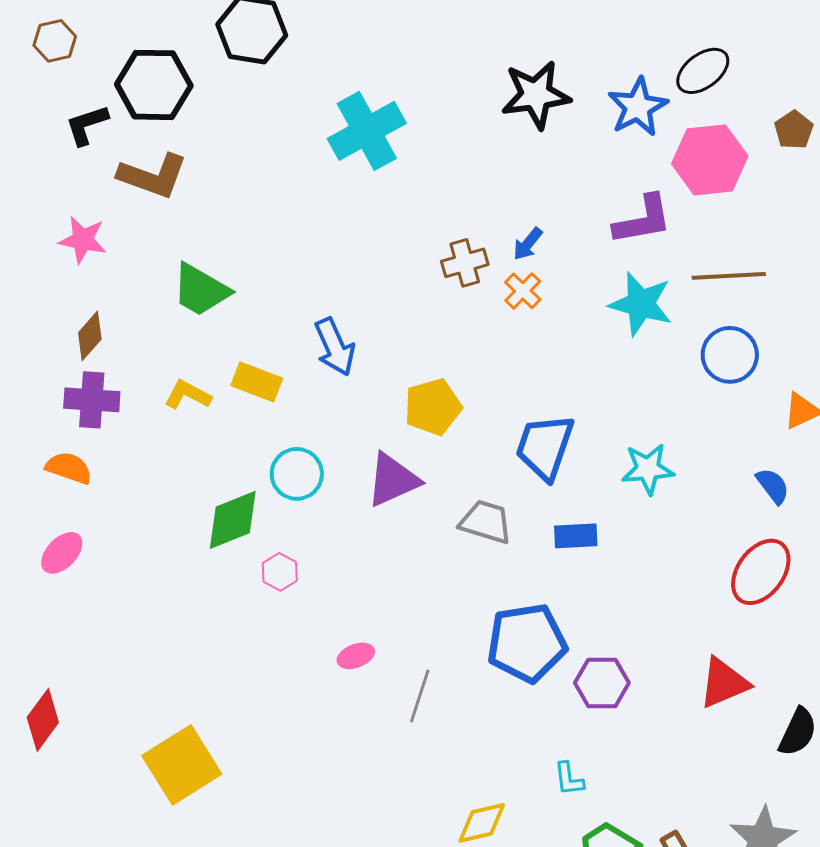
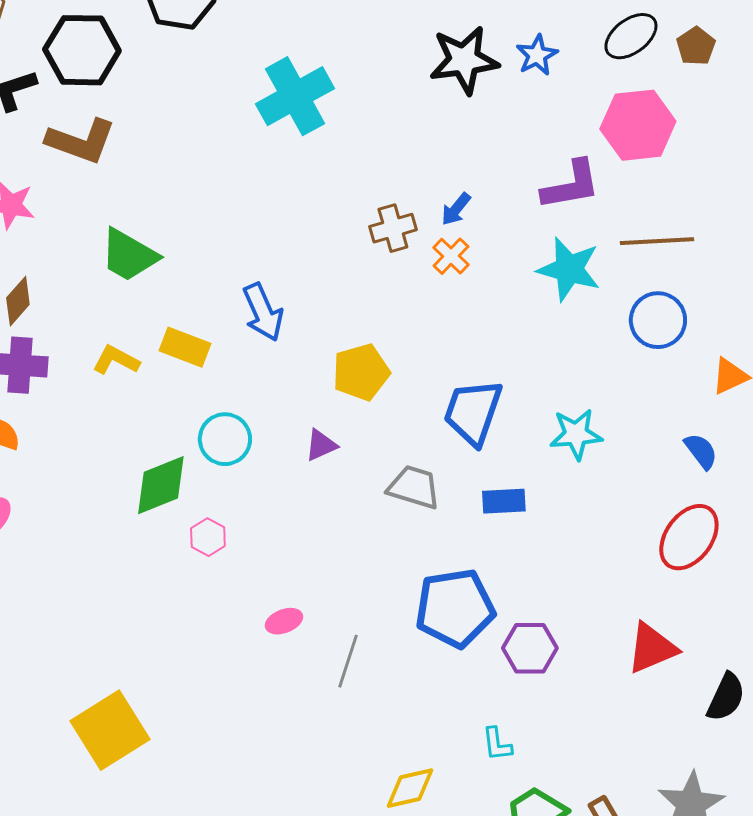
blue star: (638, 107) -> (537, 55), moved, size x0.7
brown pentagon: (794, 130) -> (696, 46), moved
purple triangle: (393, 480) -> (321, 445), size x0.6

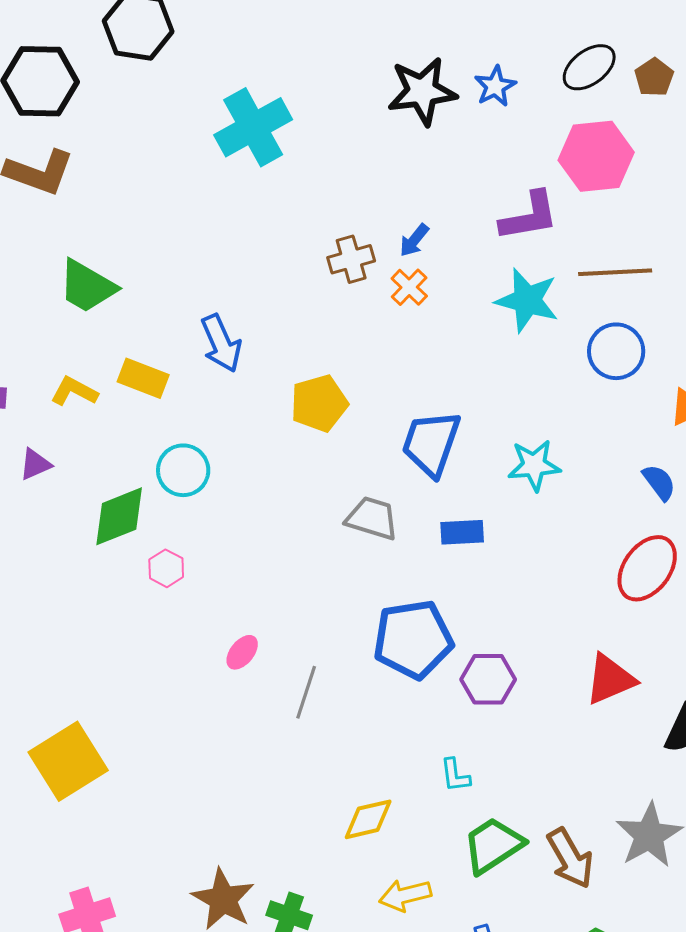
purple triangle: (321, 445) -> (35, 464), moved
pink ellipse: (284, 621) -> (242, 652), turned -30

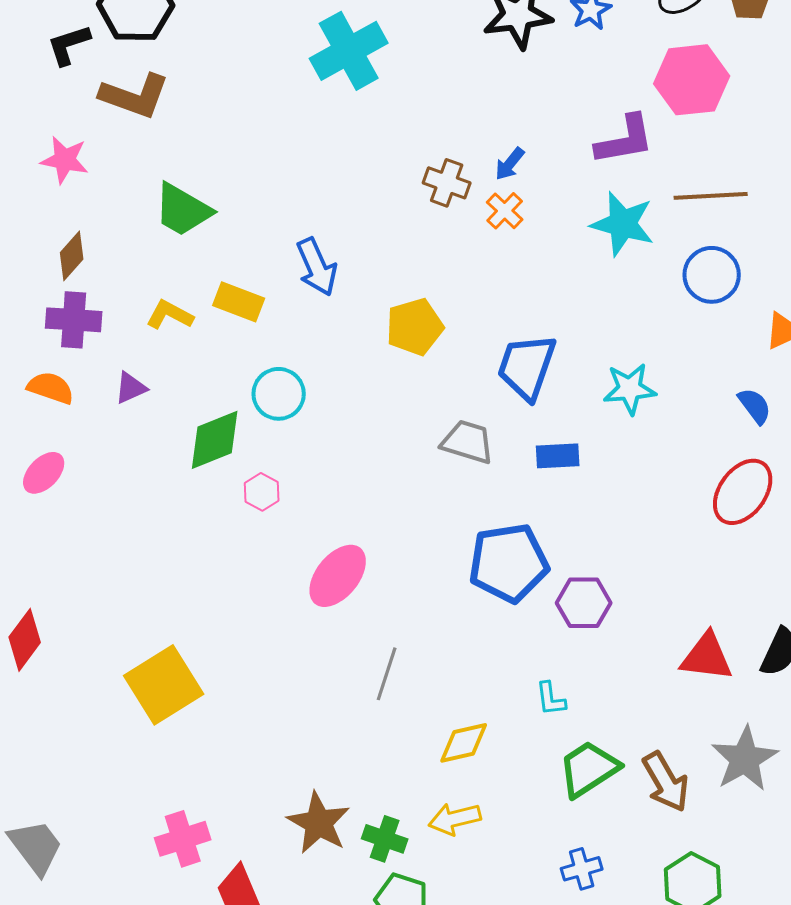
brown cross: (351, 259) -> (447, 183), turned 36
pink ellipse: (242, 652) -> (338, 576), size x1.8
red triangle: (610, 679) -> (707, 657), moved, turned 30
gray line: (306, 692) -> (387, 674), moved
yellow arrow: (405, 895) -> (455, 819), moved

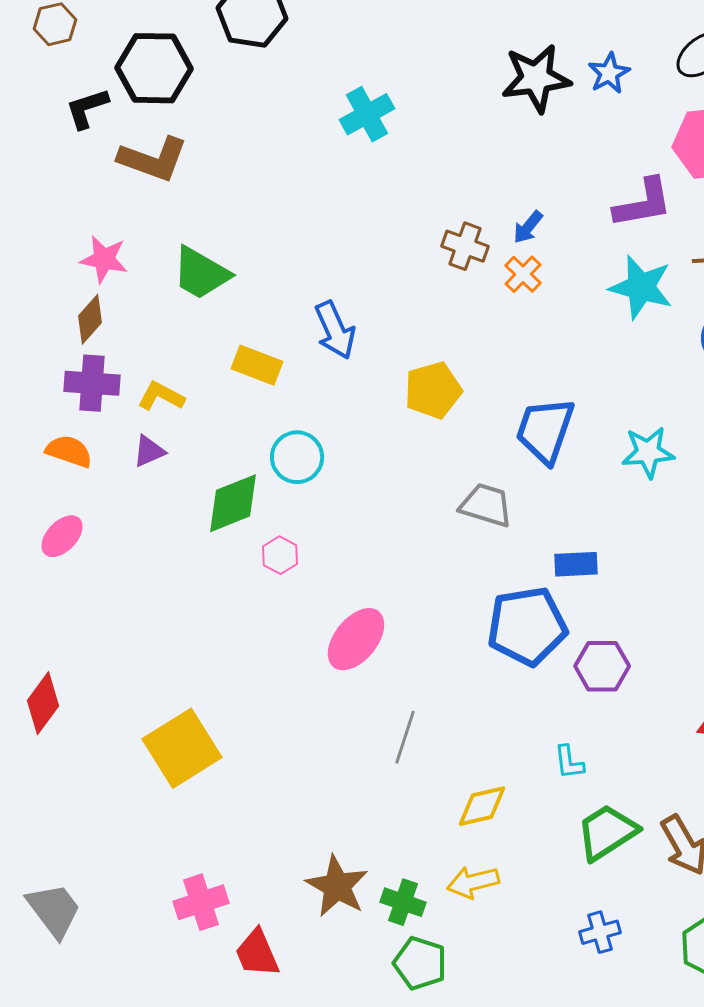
cyan cross: (349, 51) -> (367, 114), size x0.7
pink star: (65, 160) -> (104, 259), moved
yellow L-shape: (170, 315) -> (161, 396), moved
blue rectangle: (558, 456) -> (576, 564), moved

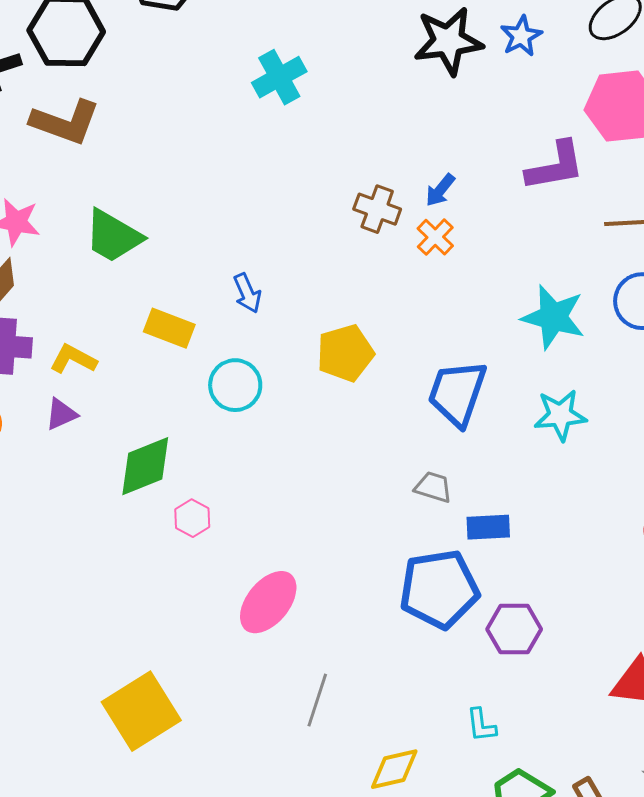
cyan star: (641, 287) -> (553, 317), moved
blue arrow: (335, 330) -> (247, 293), size x0.7
cyan circle: (297, 457) -> (235, 385), moved
gray trapezoid: (486, 505) -> (433, 487), moved, size x0.7
yellow square: (182, 748) -> (141, 711), moved

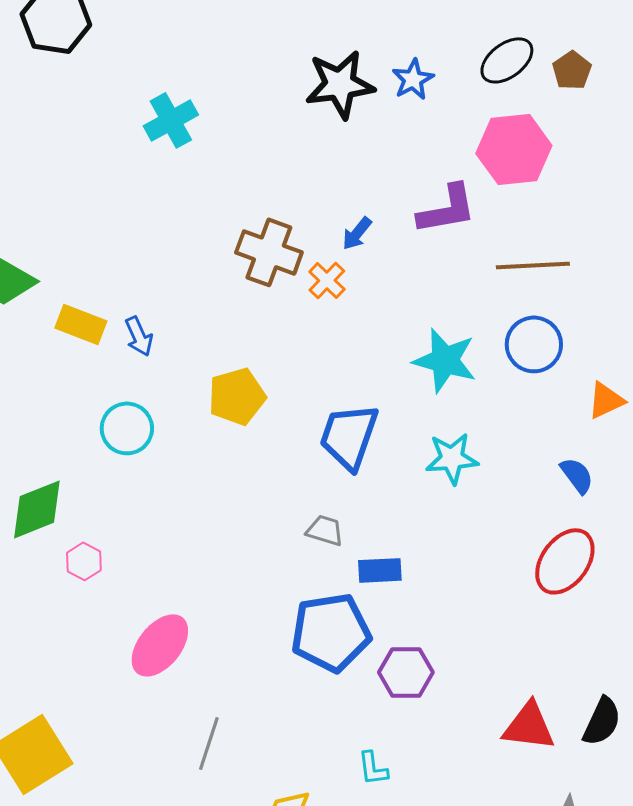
blue arrow: (440, 190) -> (357, 233), moved
brown cross: (377, 209) -> (269, 252), size x1.4
yellow rectangle: (169, 328) -> (81, 324), moved

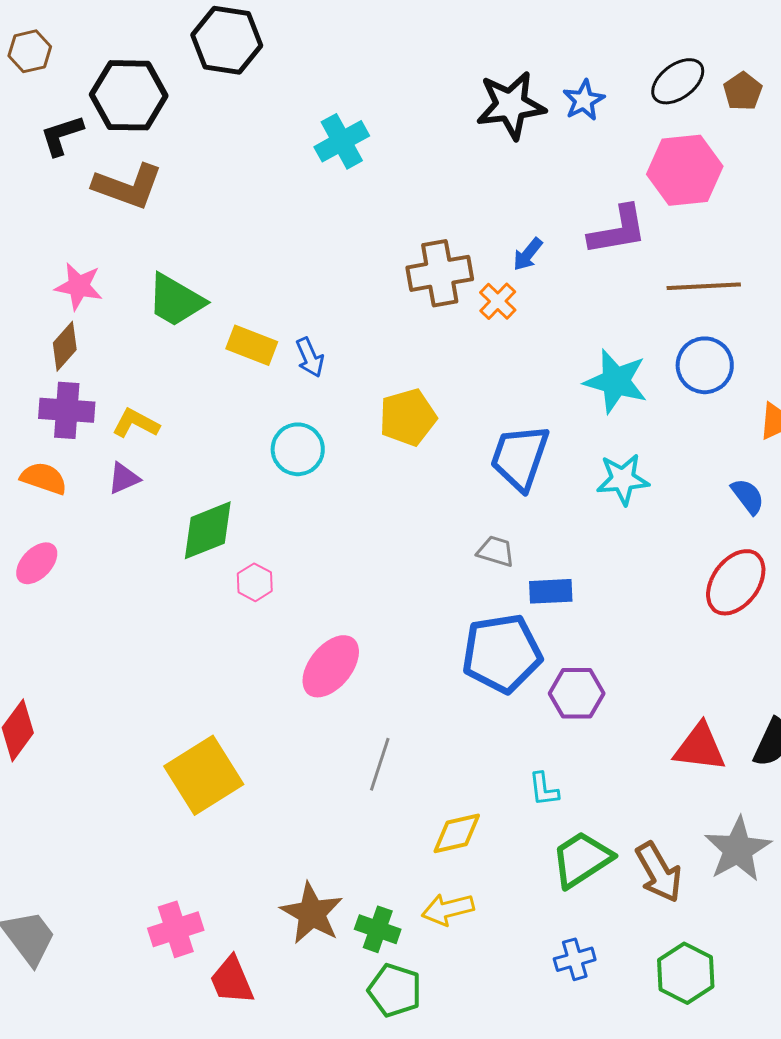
brown cross: (269, 252) -> (440, 273), turned -30

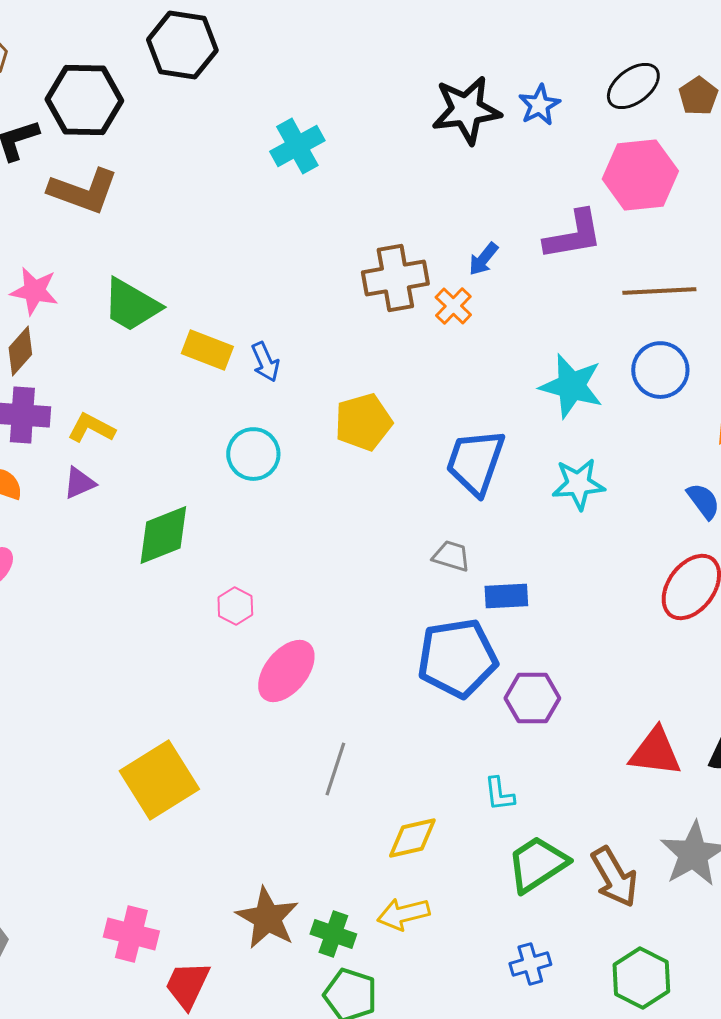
pink hexagon: (255, 582) -> (235, 606), moved
pink cross: (176, 929) -> (131, 934), turned 32
red trapezoid: (232, 980) -> (187, 985), turned 48

